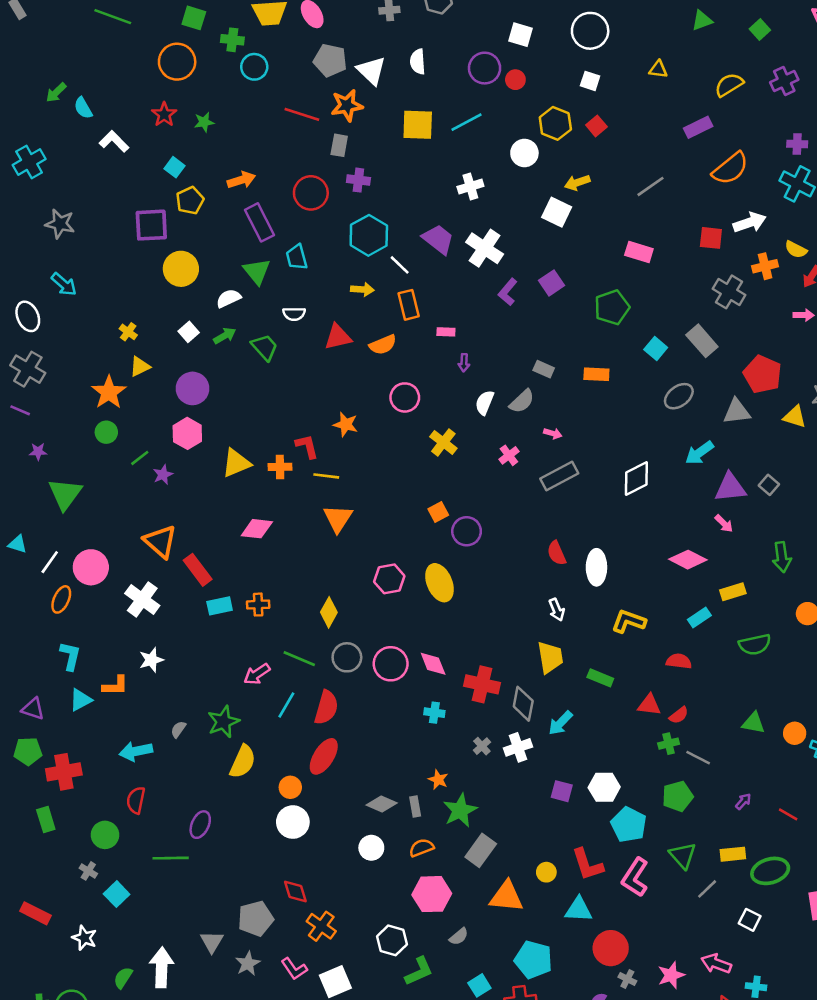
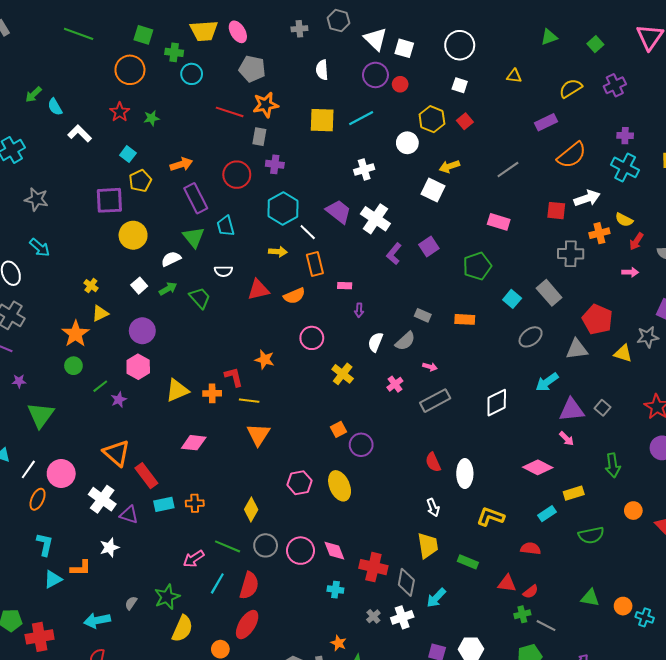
white triangle: (371, 71) -> (375, 39), moved
gray cross: (729, 292) -> (571, 254), turned -30
purple triangle: (33, 709) -> (129, 515), moved

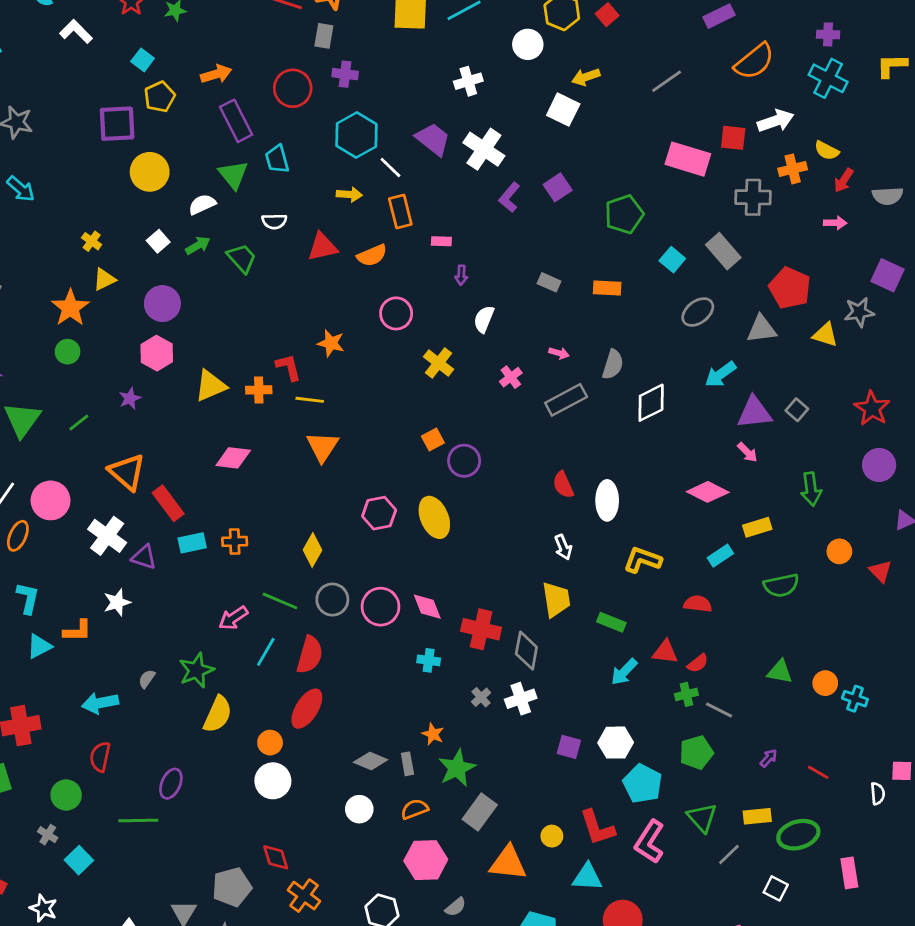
pink rectangle: (499, 222) -> (688, 159), moved, size x1.4
gray semicircle: (405, 341) -> (613, 364), moved, turned -30
green line: (100, 386) -> (79, 423), moved
cyan arrow: (436, 598) -> (624, 672), moved

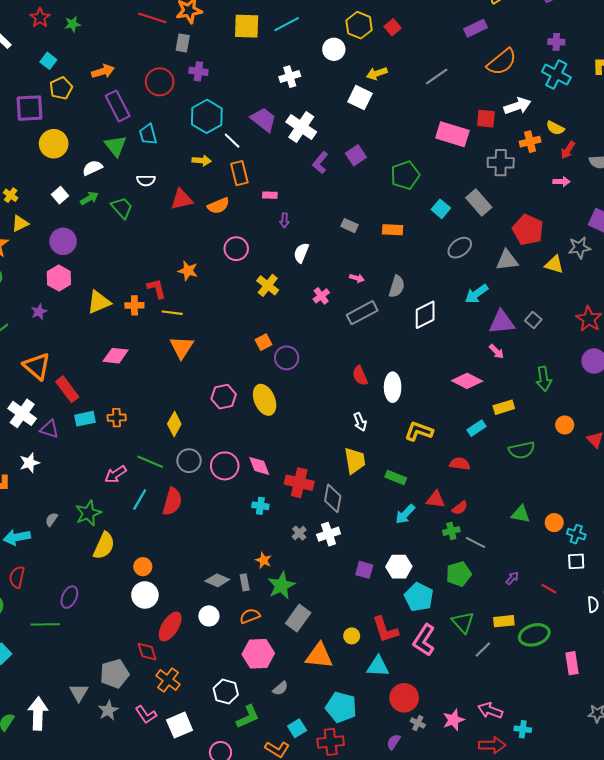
red ellipse: (307, 709) -> (170, 626), moved
white square: (776, 888) -> (576, 561), moved, turned -30

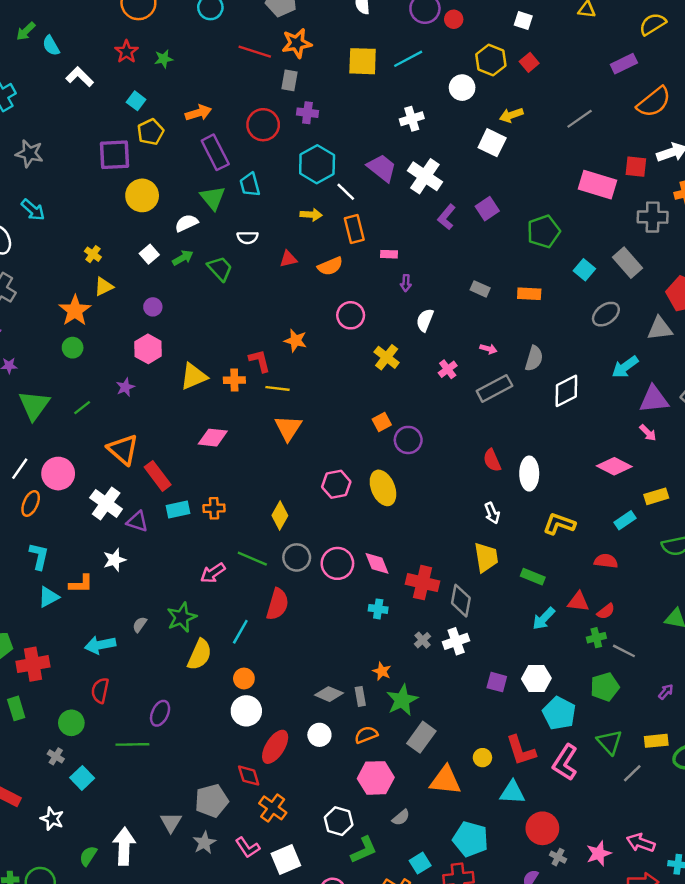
red triangle: (182, 199) -> (288, 259), size x0.7
purple circle: (63, 241) -> (153, 307), size x0.6
cyan line: (140, 499) -> (240, 632), moved

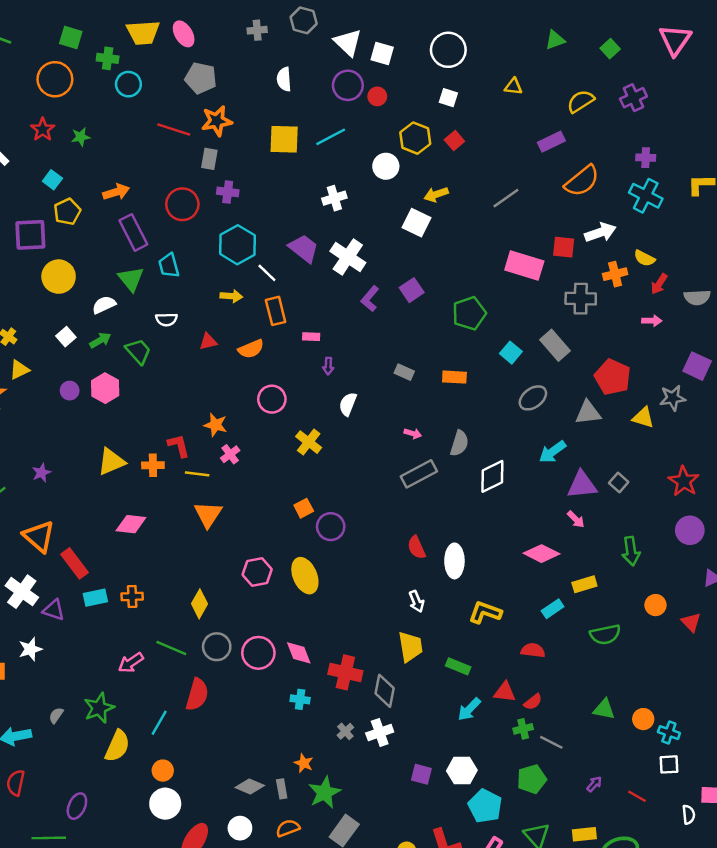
pink hexagon: (148, 349) -> (105, 388), moved
pink cross: (448, 369) -> (230, 454), moved

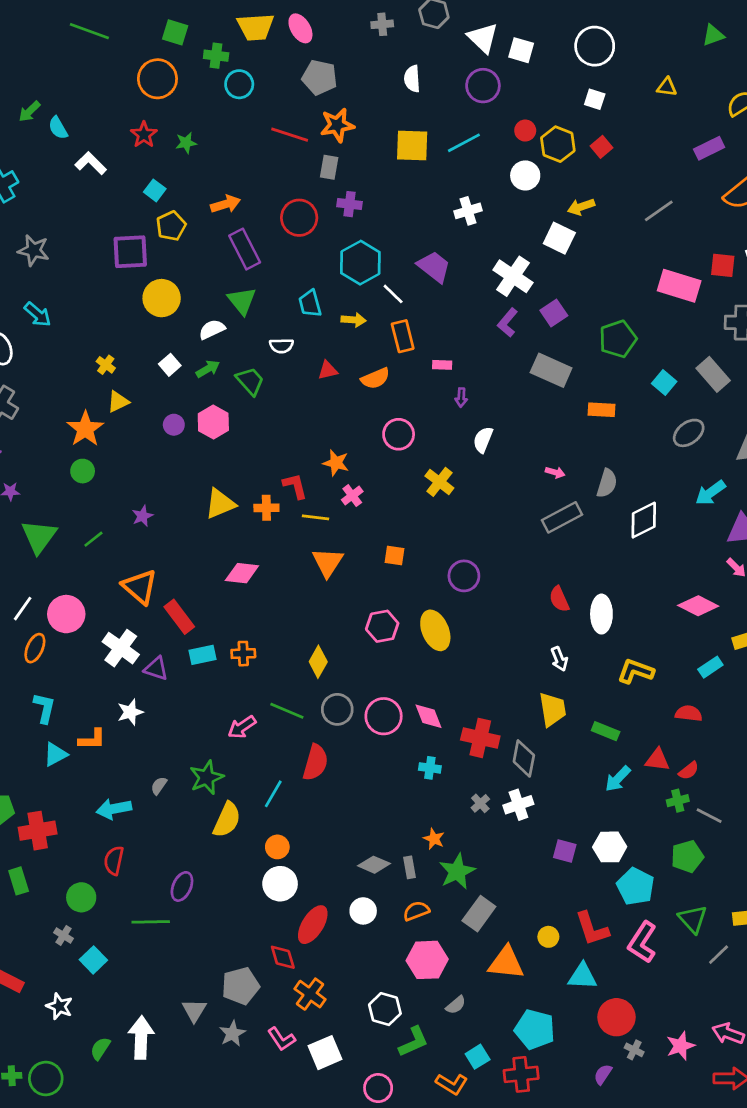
red circle: (377, 96) -> (525, 131), moved
white cross: (348, 257) -> (513, 276), moved
cyan trapezoid: (169, 266) -> (310, 304), moved
gray rectangle: (404, 372) -> (551, 370), moved, size x1.8
orange square: (304, 508) -> (394, 555), moved, turned 36

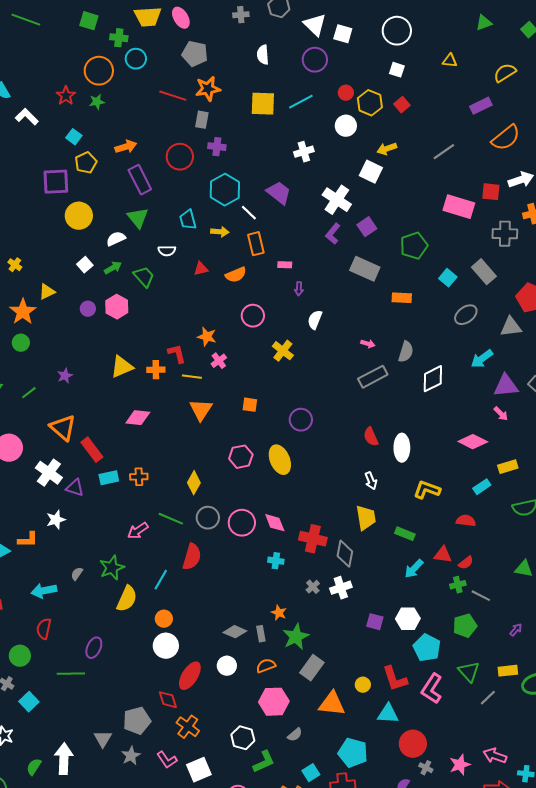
orange circle: (157, 79) -> (99, 71), moved
yellow cross: (106, 365) -> (15, 265), moved

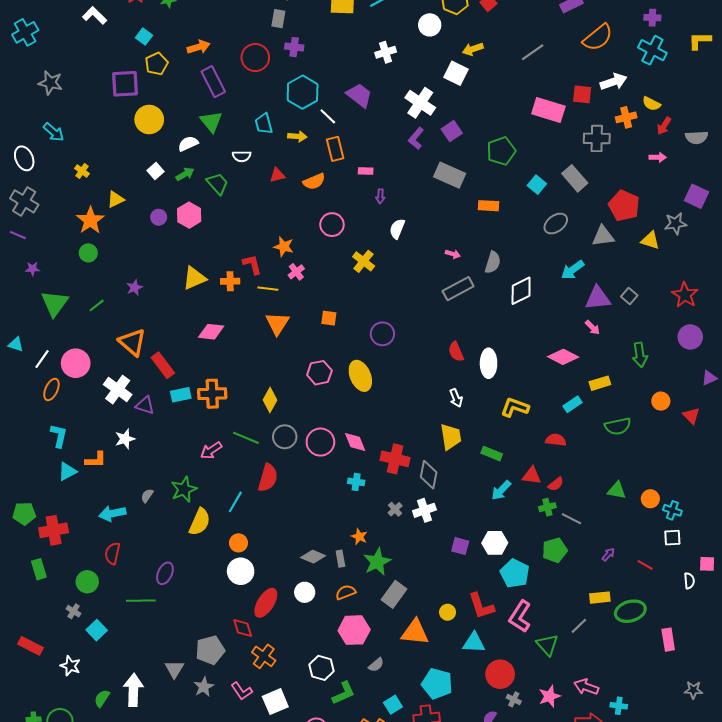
orange cross: (139, 477) -> (212, 394), size x1.5
green triangle: (469, 672) -> (547, 645), moved

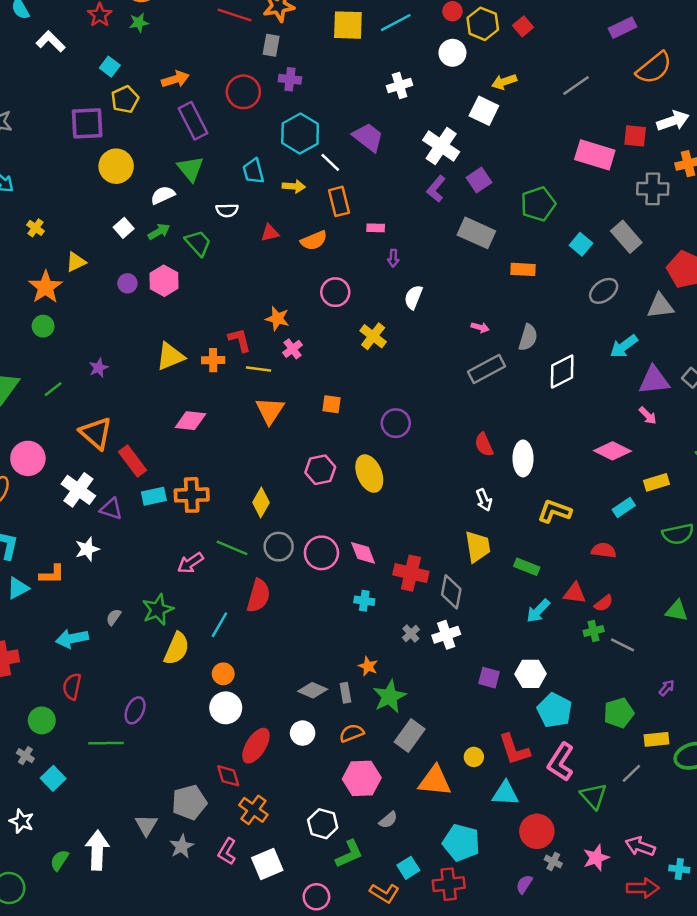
green pentagon: (555, 550) -> (619, 713), moved
pink L-shape: (242, 691) -> (227, 851), turned 65

